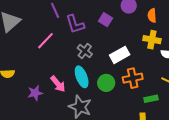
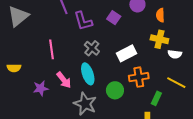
pink line: (45, 41) -> (51, 49), moved, turned -54
green circle: (106, 83) -> (115, 90), moved
green rectangle: (151, 99) -> (156, 98), turned -56

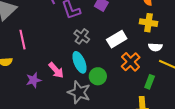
pink line: (51, 49) -> (23, 40), moved
white semicircle: (175, 54) -> (155, 47), moved
orange cross: (139, 77) -> (131, 62), turned -30
green circle: (115, 90) -> (98, 76), moved

